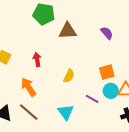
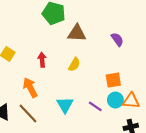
yellow semicircle: (69, 76) -> (74, 65), moved
cyan triangle: (66, 112) -> (65, 105), moved

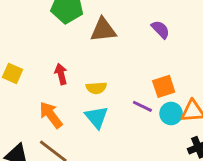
yellow semicircle: (74, 65) -> (96, 88), moved, turned 64
cyan triangle: (65, 105) -> (97, 117), moved
purple line: (95, 106) -> (142, 106), moved

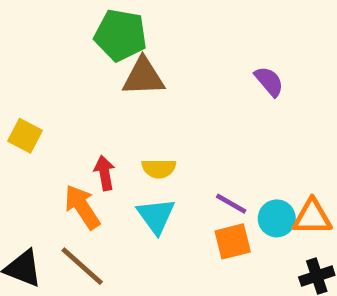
brown triangle: (103, 30) -> (143, 77), moved
red arrow: (61, 74) -> (105, 173), moved
orange square: (164, 86) -> (233, 241), moved

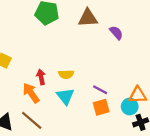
brown triangle: (143, 77) -> (88, 18), moved
cyan circle: (277, 218) -> (130, 107), moved

